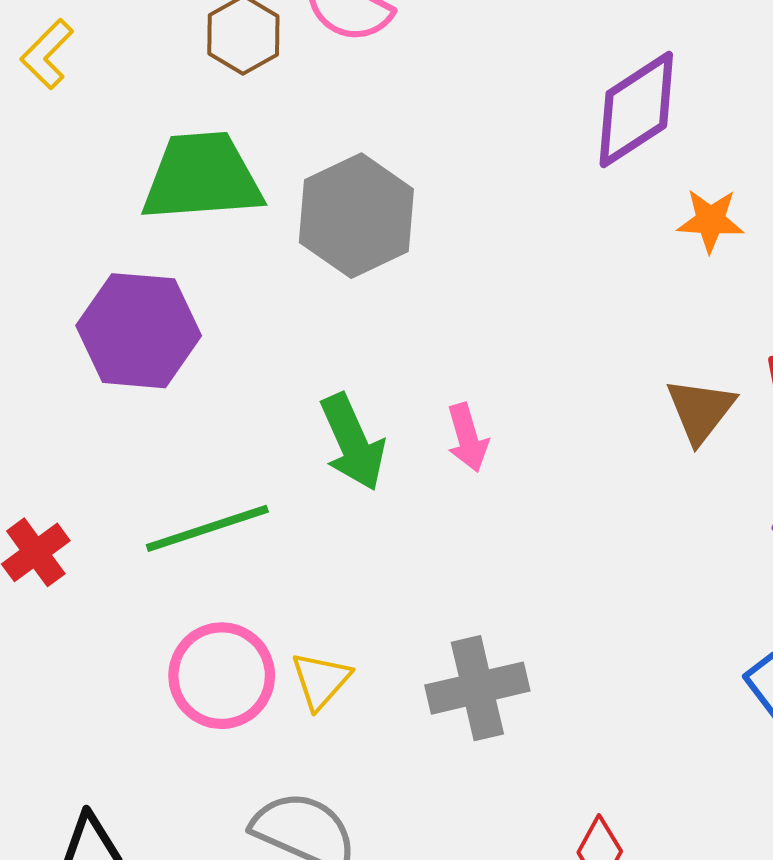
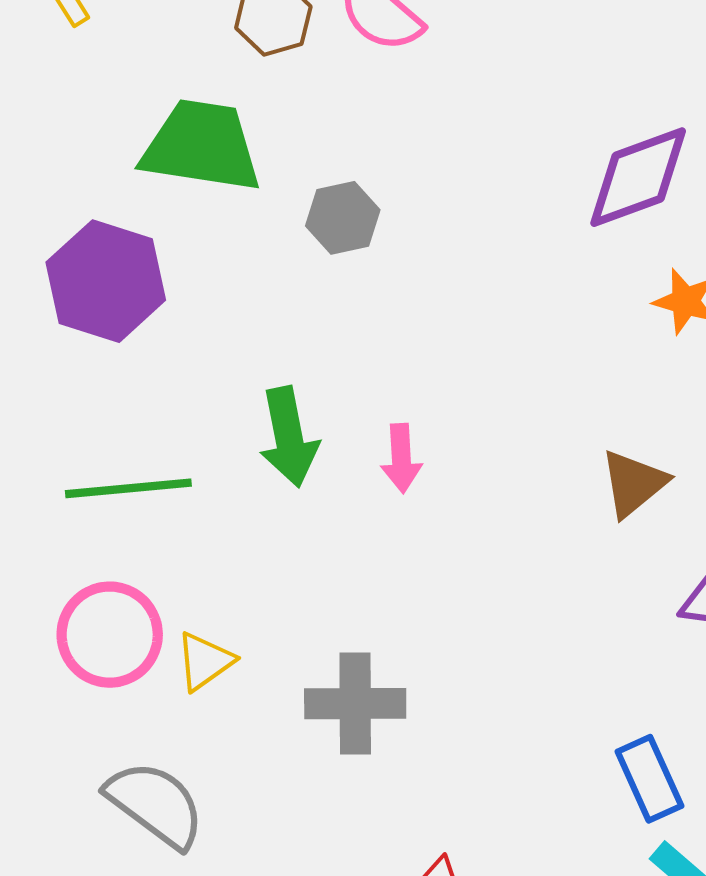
gray hexagon: (356, 216) -> (343, 218), size x0.6

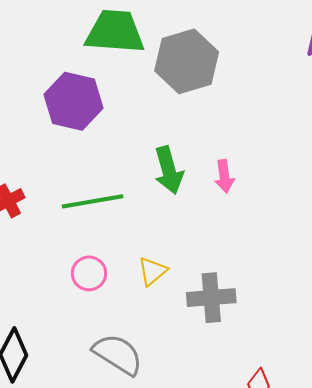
gray hexagon: (343, 218) -> (187, 61), size x1.8
pink circle: (110, 635) -> (89, 273), size x0.7
yellow triangle: (205, 661) -> (152, 271), moved

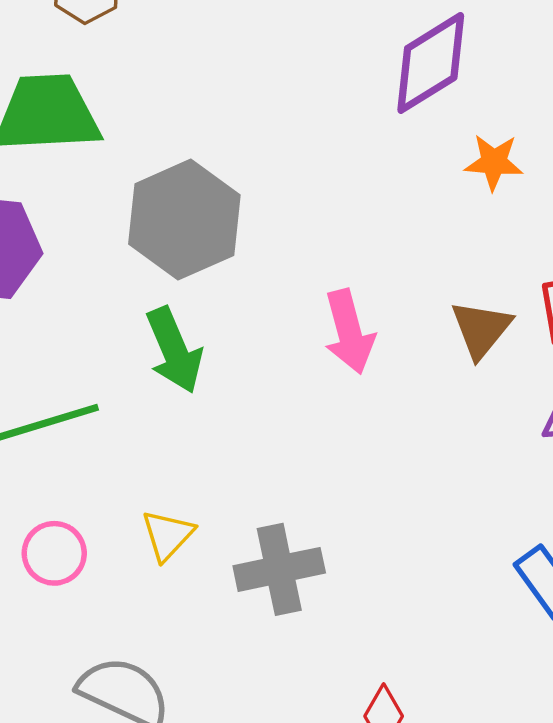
gray hexagon: (187, 61) -> (184, 220), moved
pink arrow: (224, 176) -> (349, 332), moved, size x1.4

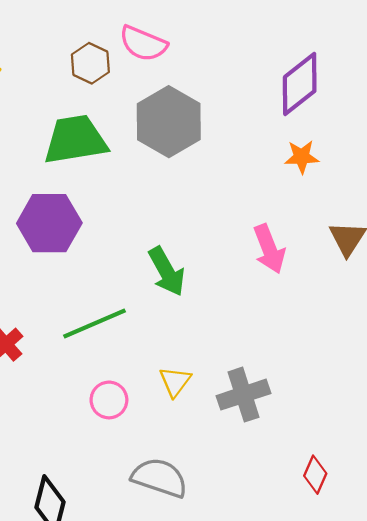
orange star: (494, 162) -> (302, 157), moved
gray hexagon: (184, 220) -> (169, 122), moved

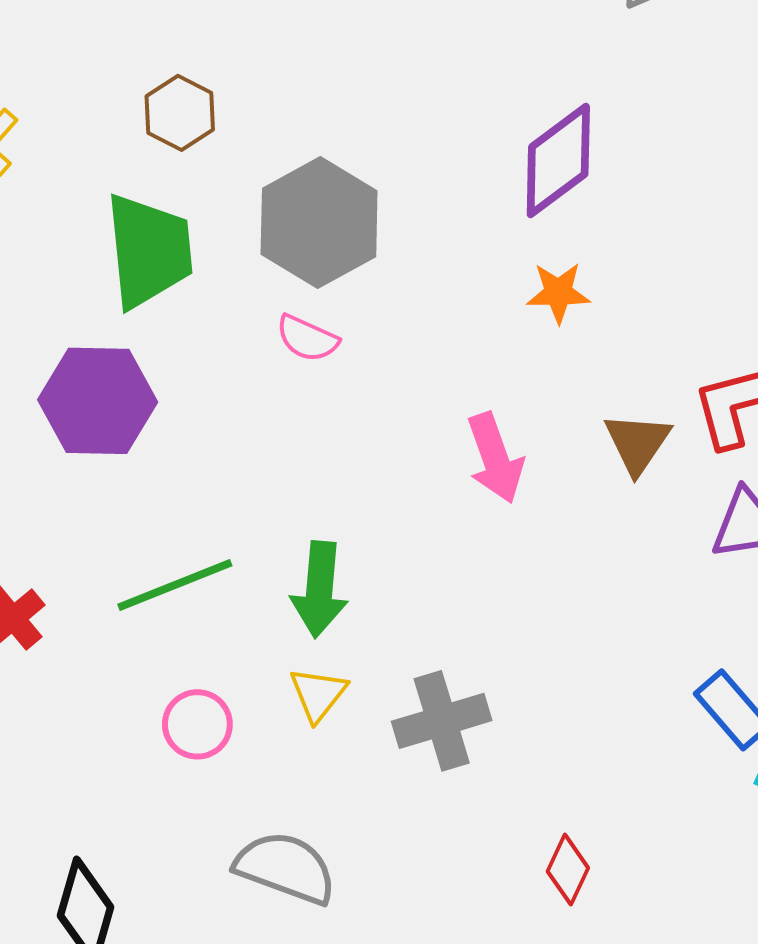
pink semicircle: (143, 44) -> (307, 338), moved, size x0.7
green trapezoid: (75, 140) -> (149, 251), turned 92
green arrow: (167, 271) -> (319, 589), moved, turned 33

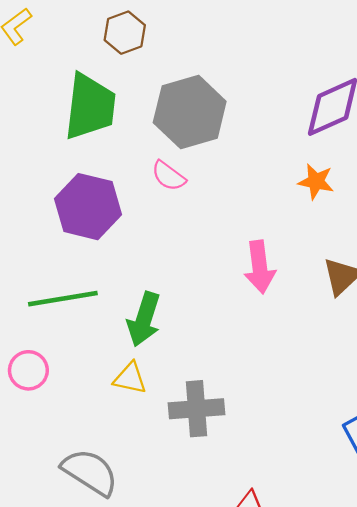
purple hexagon: (98, 401) -> (88, 207), moved
yellow triangle: (318, 694) -> (130, 378), turned 51
pink circle: (197, 724) -> (28, 370), moved

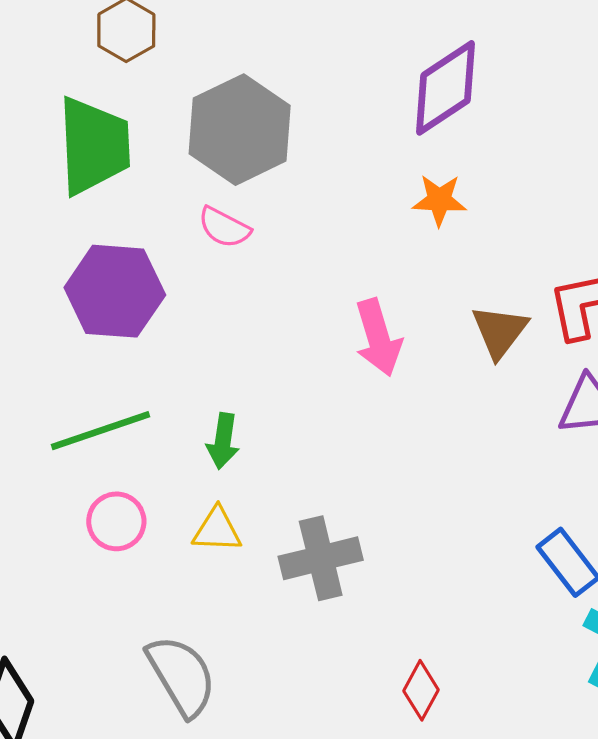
green arrow: (144, 319) -> (223, 441), size x0.7
pink circle: (28, 370) -> (116, 521), moved
gray semicircle: (90, 472) -> (181, 676), turned 36

